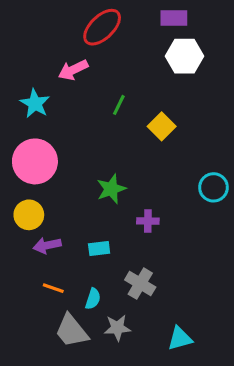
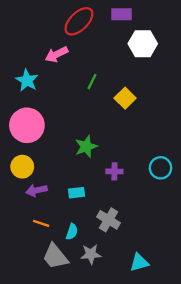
purple rectangle: (174, 18) -> (122, 14), moved
cyan circle: (213, 187) -> (161, 168), moved

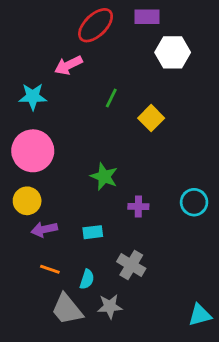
cyan star: (27, 80) -> (33, 97), turned -30
green star: (86, 147) -> (104, 177), turned -30
cyan triangle: (139, 262) -> (200, 315), moved

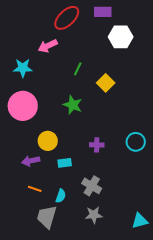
green star: (104, 177) -> (73, 105), moved
yellow circle: (27, 201) -> (48, 141), moved
gray star: (110, 306) -> (94, 215), moved
gray trapezoid: (67, 309) -> (47, 217), turned 55

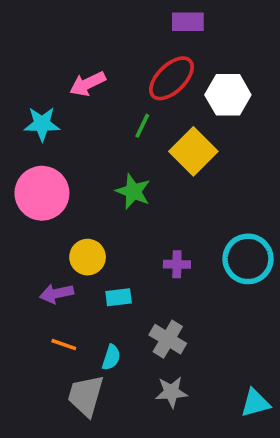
red ellipse: (67, 18) -> (171, 78), moved
white hexagon: (121, 37) -> (228, 95), moved
yellow square: (106, 83) -> (193, 151), size x1.4
cyan circle: (136, 142) -> (248, 259), size x1.4

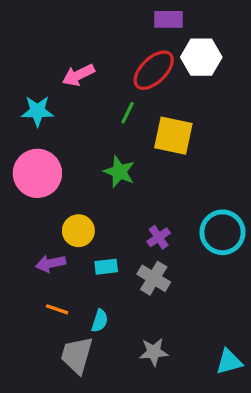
white hexagon: (228, 95) -> (201, 57), moved
yellow square: (193, 151) -> (173, 136), turned -33
purple cross: (177, 264) -> (159, 237), turned -35
gray cross: (168, 339) -> (154, 278), moved

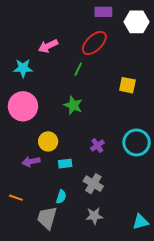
white hexagon: (201, 57) -> (137, 22), moved
yellow square: (173, 136) -> (127, 85), moved, size x0.7
gray cross: (154, 278) -> (93, 184), moved
orange line: (57, 309) -> (16, 198), moved

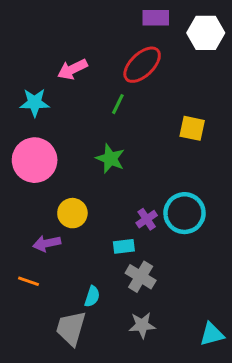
cyan circle: (137, 142) -> (184, 213), moved
cyan rectangle: (65, 164) -> (124, 246), moved
orange line: (16, 198) -> (29, 281), moved

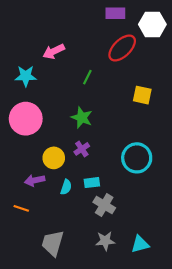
red ellipse: (142, 65) -> (122, 48), moved
purple cross: (147, 219) -> (82, 149), moved
cyan semicircle: (92, 296) -> (66, 187), moved
cyan triangle: (212, 334) -> (140, 244), moved

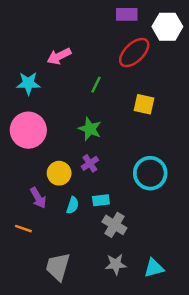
yellow square: (142, 95) -> (144, 104), moved
purple arrow: (35, 180) -> (38, 198), turned -108

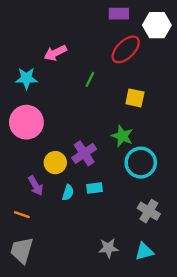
green star: (90, 129) -> (122, 136), moved
purple cross: (90, 163) -> (84, 153), size x1.5
gray cross: (114, 225) -> (149, 211), moved
gray trapezoid: (58, 267) -> (22, 250), moved

